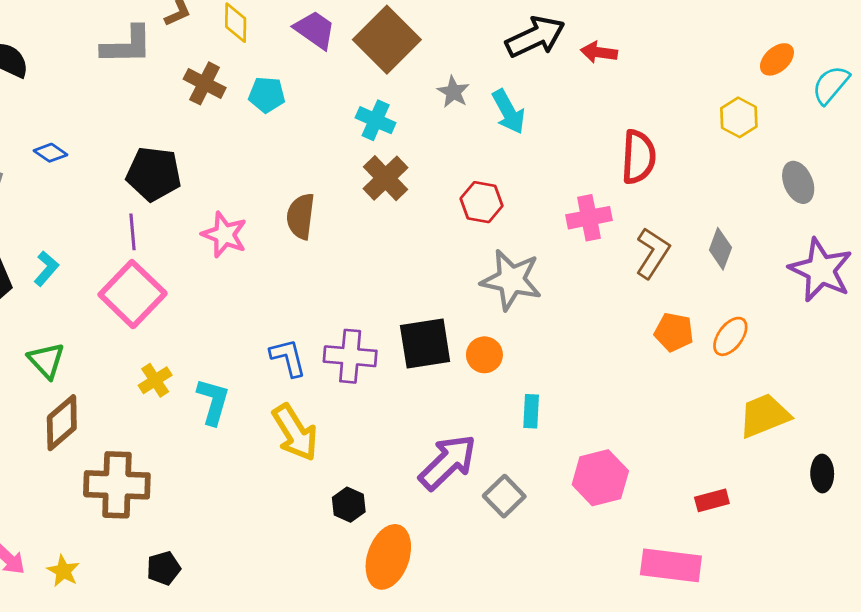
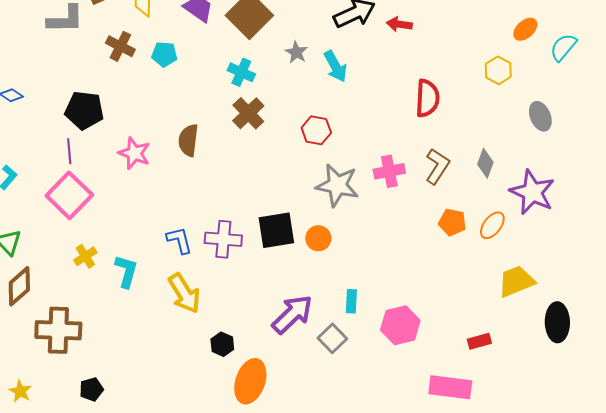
pink cross: (589, 218) -> (389, 171), moved
purple star: (821, 270) -> (532, 192), moved
cyan rectangle: (531, 411) -> (351, 301), moved
black ellipse: (822, 474) -> (557, 322), size x1.5

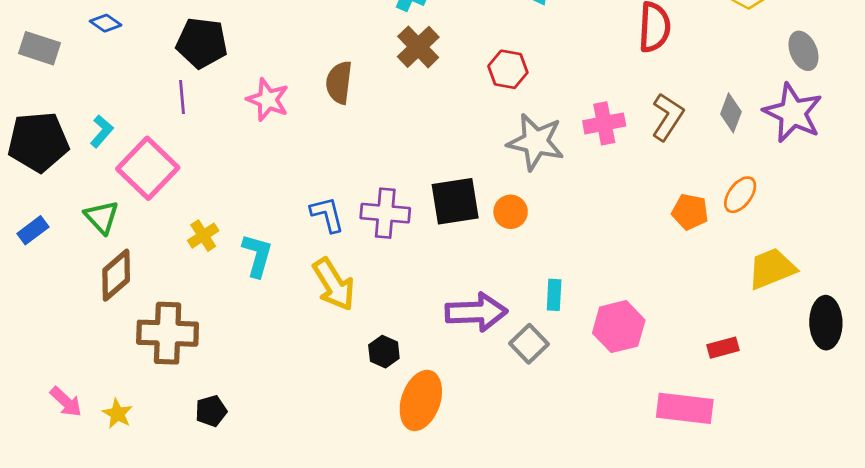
purple star: (532, 192) -> (793, 113), moved
pink square: (69, 195) -> (148, 168), moved
orange pentagon: (452, 222) -> (690, 212), moved
purple arrow: (292, 314) -> (476, 312), turned 42

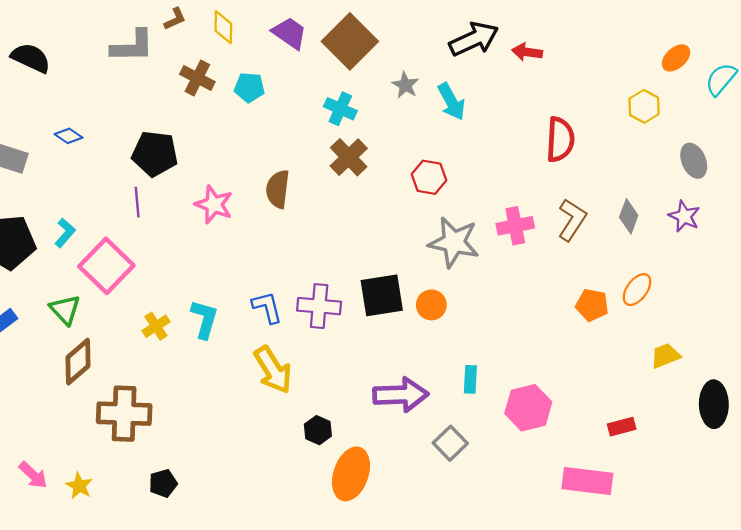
purple star: (793, 113) -> (684, 216), size x0.6
cyan L-shape: (257, 255) -> (204, 319), moved
yellow trapezoid: (772, 269) -> (665, 356), size x0.7
gray square: (529, 344) -> (450, 443), moved

